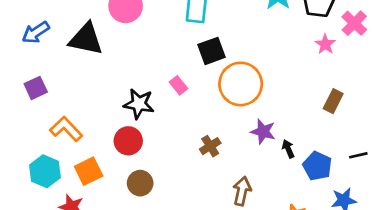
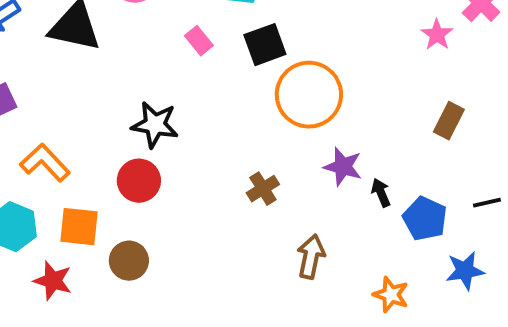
pink rectangle: (178, 85) -> (199, 41), moved
orange square: (89, 171) -> (79, 227), turned 32
brown circle: (140, 183) -> (129, 261), moved

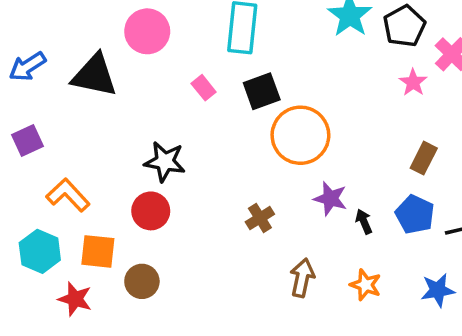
blue pentagon: (425, 219) -> (415, 214), moved
orange star: (391, 295) -> (366, 285), moved

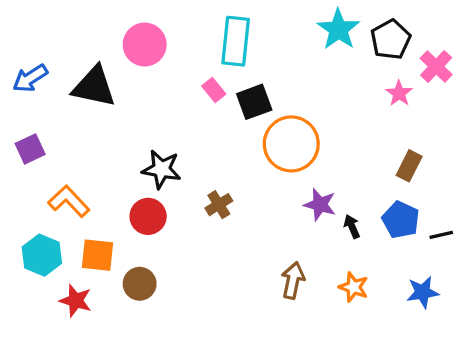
pink rectangle: (204, 88) -> (214, 90), moved
brown cross: (260, 218) -> (219, 205), moved

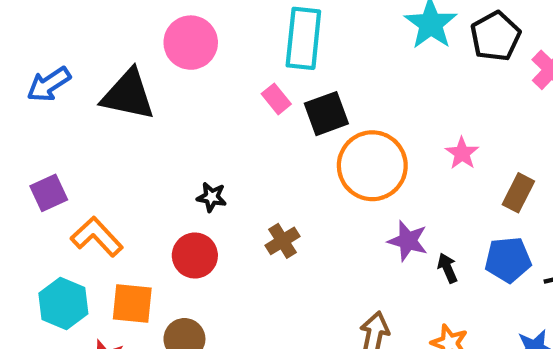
pink star: (399, 93) -> (462, 153), moved
purple square: (30, 149) -> (49, 193), moved
black star: (162, 169) -> (212, 197), size x0.6
blue pentagon: (401, 220) -> (508, 260), turned -30

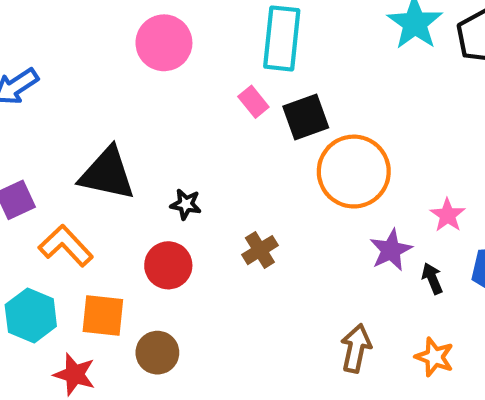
black triangle: (128, 95) -> (107, 174), moved
pink star: (462, 153) -> (448, 215), moved
purple star: (408, 241) -> (391, 250), turned 30

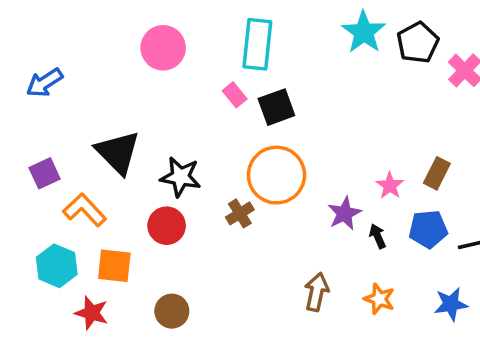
orange circle: (354, 172) -> (276, 175), moved
black triangle: (107, 174) -> (118, 152), turned 33
black star: (186, 204) -> (181, 177), size x1.6
brown circle: (157, 353) -> (172, 311), moved

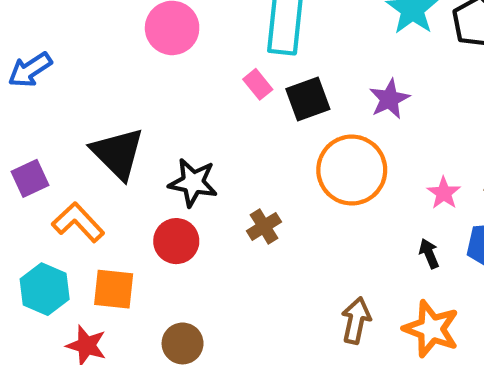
orange circle: (276, 175) -> (352, 170), moved
purple star: (344, 213) -> (389, 99), moved
orange star: (379, 299) -> (431, 329), size x1.5

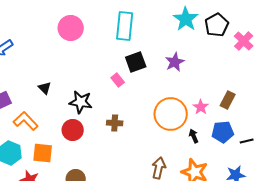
pink rectangle: (258, 84) -> (118, 80), moved
black triangle: (118, 153) -> (45, 88), size x0.5
orange circle: (352, 170) -> (171, 114), moved
brown cross: (264, 226) -> (115, 123), turned 35

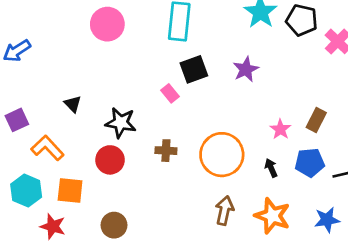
black pentagon: (217, 25) -> (302, 20), turned -30
orange circle: (171, 114) -> (222, 155), moved

